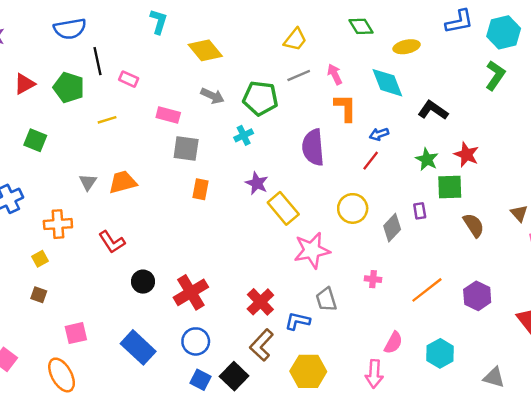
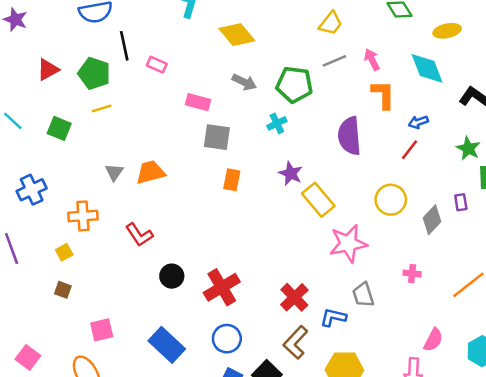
yellow line: (107, 120) -> (102, 108), moved

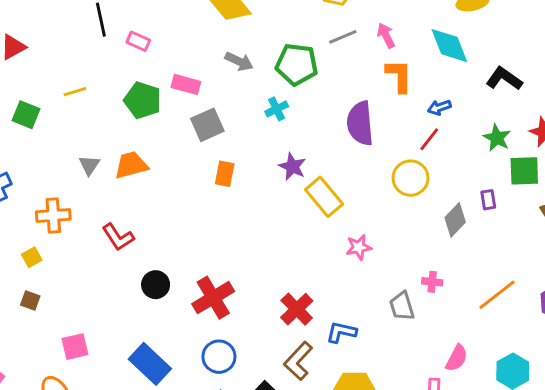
green pentagon: (94, 73) -> (143, 100), moved
gray square: (217, 137) -> (207, 125), turned -32
yellow circle: (391, 200) -> (411, 178), moved
pink star: (348, 244) -> (359, 247), size x0.6
gray trapezoid: (363, 295) -> (402, 306), moved

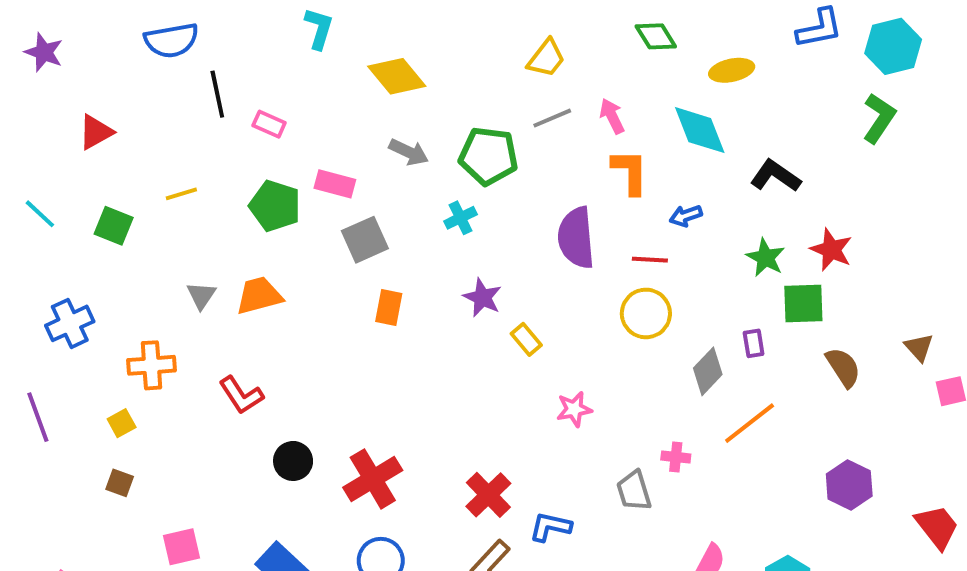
red line: (429, 139) -> (650, 260), moved, turned 55
yellow rectangle: (324, 197) -> (526, 339), size x0.6
orange line: (497, 295) -> (750, 423), moved

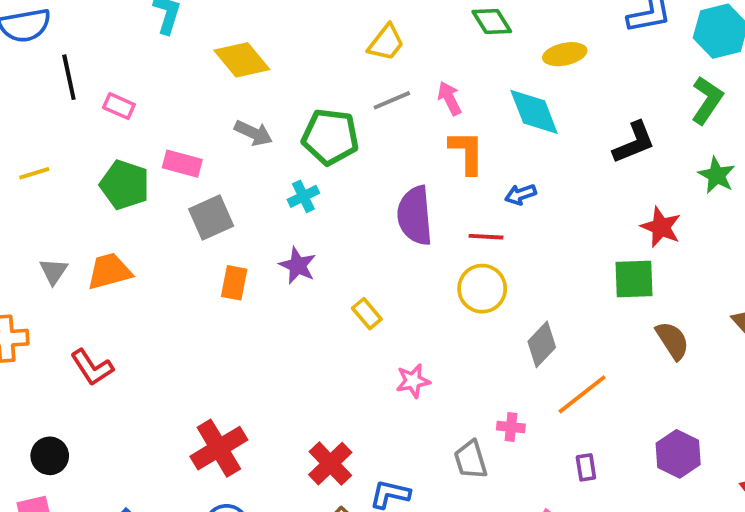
black L-shape: (775, 176) -> (634, 143), moved, turned 123
green star: (766, 258) -> (717, 175), moved
purple star: (482, 298) -> (298, 266), moved
purple rectangle: (754, 343) -> (586, 467), moved
black circle: (293, 461) -> (50, 456), moved

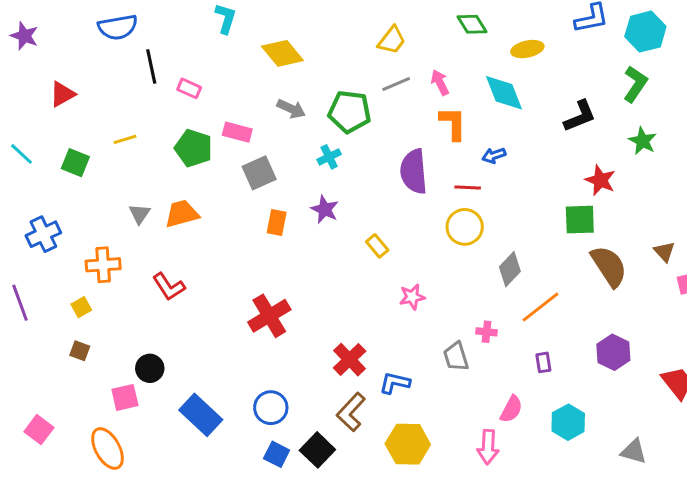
brown semicircle: (672, 341) -> (609, 266), size x1.4
red cross: (219, 448) -> (269, 316), moved
black circle: (50, 456) -> (150, 368), moved

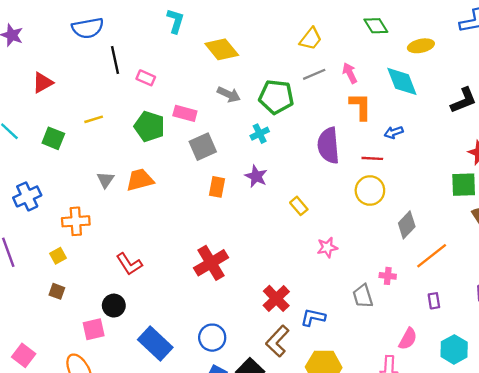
red L-shape: (169, 287) -> (129, 264), moved

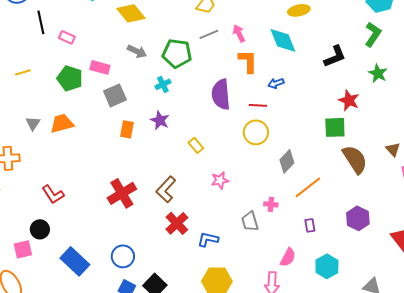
brown L-shape: (277, 341) -> (166, 189), moved

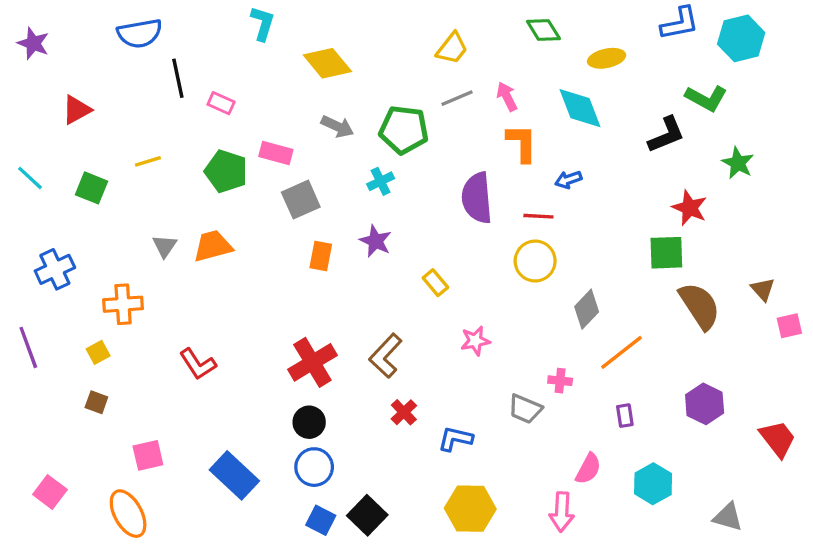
green L-shape: (373, 34) -> (706, 98), moved, turned 85
gray trapezoid: (250, 221) -> (525, 409), turned -50
red cross: (177, 223) -> (404, 412), size x0.7
black circle: (40, 229) -> (309, 422), moved

